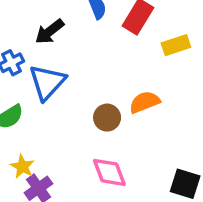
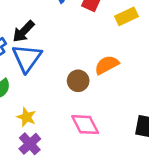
black arrow: (50, 32) -> (24, 31), moved
yellow star: (22, 166) -> (26, 117), moved

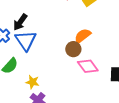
brown circle: (78, 81) -> (73, 49), moved
pink diamond: (85, 125) -> (88, 66), moved

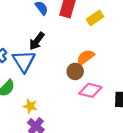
black arrow: (20, 22) -> (37, 41), moved
pink diamond: (88, 66) -> (90, 90), turned -40

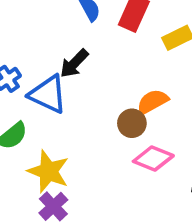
blue triangle: (24, 61) -> (48, 94), turned -40
yellow star: (30, 106) -> (48, 171), size x1.6

